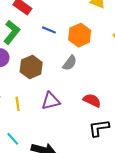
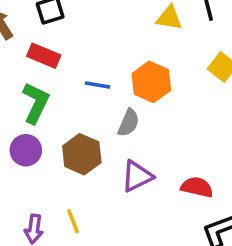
gray semicircle: (70, 63) -> (129, 123), moved
purple triangle: (51, 101) -> (137, 176), moved

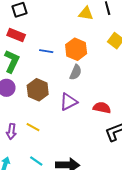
gray semicircle: (129, 123) -> (76, 72), moved
yellow line: (73, 221) -> (33, 127), turned -40

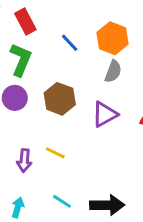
red rectangle: (16, 35) -> (25, 22), turned 42
blue line: (46, 51) -> (70, 43), turned 40

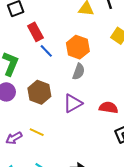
red rectangle: (25, 22) -> (35, 32), moved
purple arrow: (24, 160) -> (14, 138), turned 56

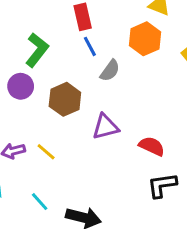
orange hexagon: (78, 47) -> (145, 39), moved
gray semicircle: (79, 72) -> (110, 71), moved

